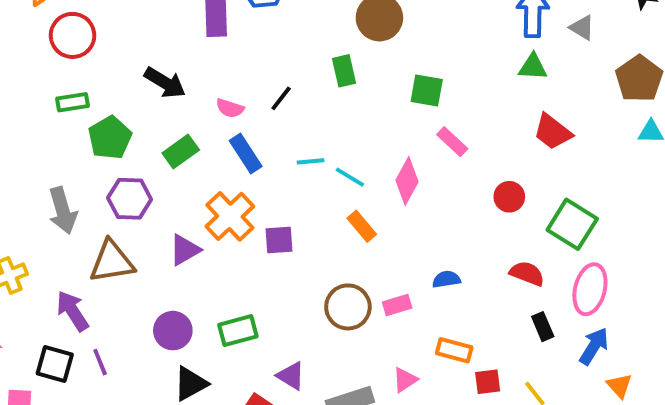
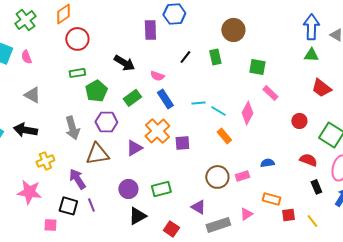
black line: (281, 98) -> (185, 57), moved
purple triangle: (291, 376) -> (198, 207), moved

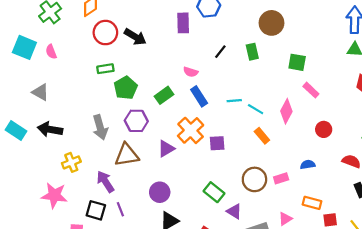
black arrow: (124, 63) -> (135, 37), moved
gray triangle: (32, 95) -> (40, 92), moved
red circle: (299, 121) -> (324, 129), moved
green rectangle: (161, 189) -> (214, 192), moved, turned 54

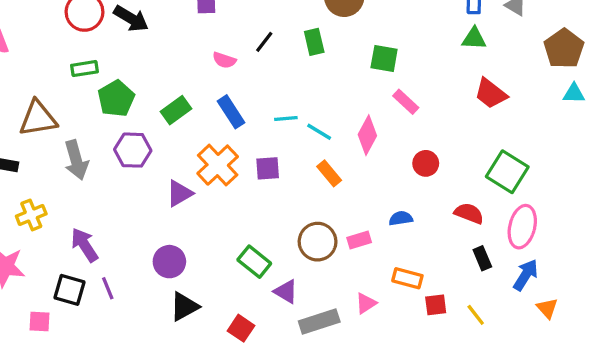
pink semicircle: (191, 72) -> (224, 60), moved
purple square: (217, 143) -> (268, 168), moved
brown triangle: (127, 155) -> (38, 118), moved

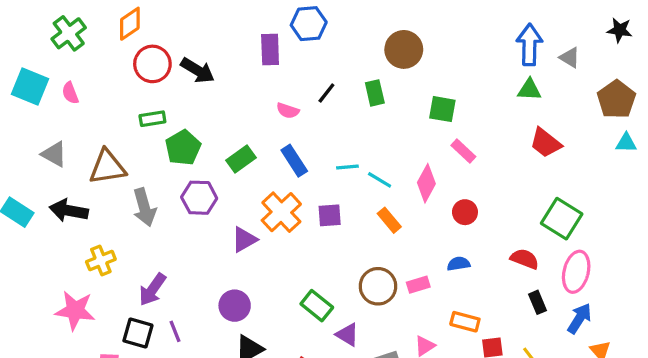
red circle: (426, 163) -> (465, 212), moved
purple arrow: (84, 245) -> (152, 289), turned -112

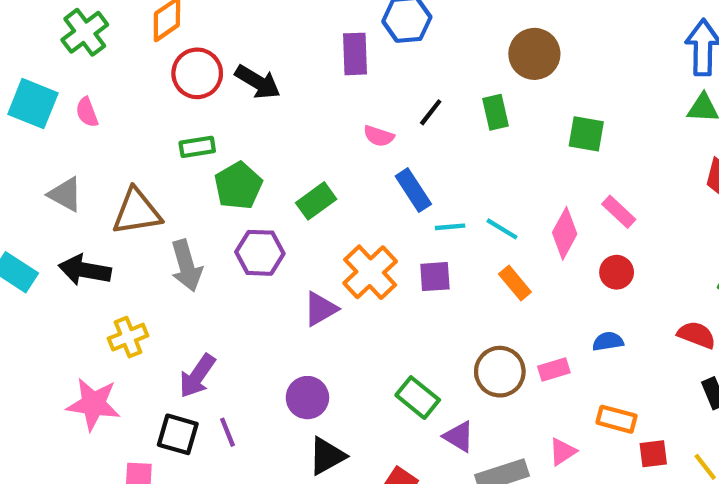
pink rectangle: (463, 151) -> (619, 212), moved
blue rectangle: (294, 161) -> (413, 190), moved
cyan line: (347, 167) -> (450, 227), moved

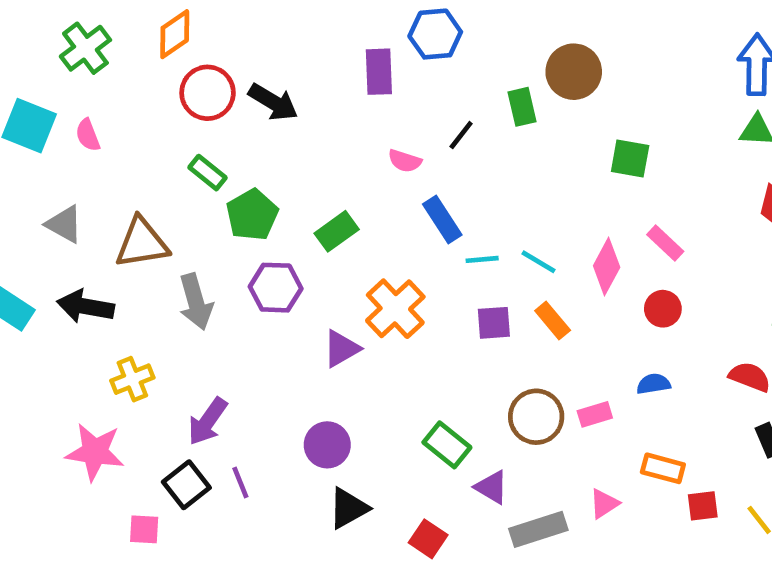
green rectangle: (495, 112) -> (522, 107), moved
green rectangle: (197, 147) -> (208, 173), turned 48
purple square: (435, 277) -> (494, 323), moved
black square: (178, 434) -> (186, 485), turned 36

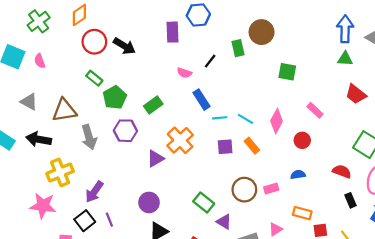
pink rectangle: (665, 243) -> (315, 110), moved
yellow cross: (132, 379) -> (60, 172), size x1.4

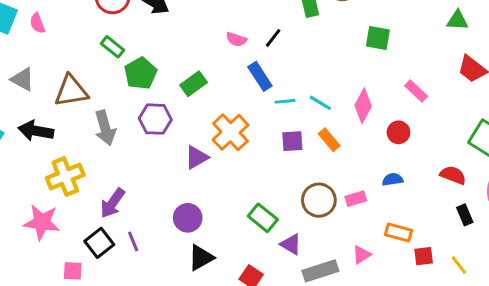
black line: (210, 61) -> (273, 38), moved

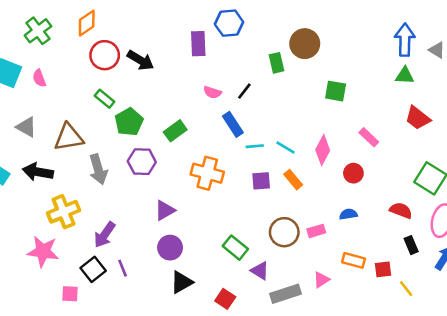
orange cross: (230, 132) -> (207, 173), turned -32
purple triangle: (197, 157) -> (165, 210), moved
red square: (424, 256) -> (383, 269), moved

